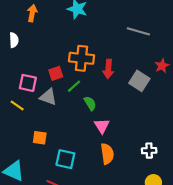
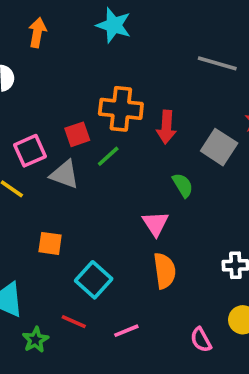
pink square: (28, 83) -> (30, 151), turned -36
green semicircle: (90, 103) -> (183, 185), moved
cyan square: (65, 159) -> (94, 280), turned 30

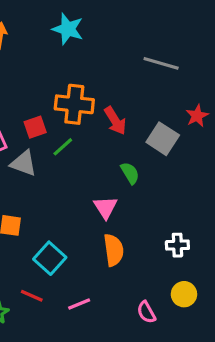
red arrow: (166, 127) -> (115, 121), turned -36

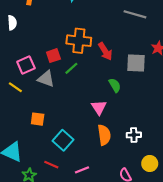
gray square: (163, 139) -> (136, 63), turned -30
white cross: (177, 245) -> (134, 135), moved

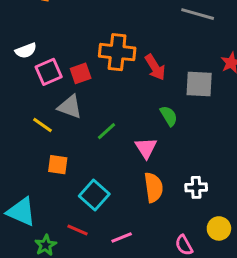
white semicircle: (12, 23) -> (26, 51), moved, turned 72
pink square: (26, 65) -> (49, 72), moved
green line: (71, 68) -> (106, 131), moved
yellow line: (15, 87) -> (43, 125), moved

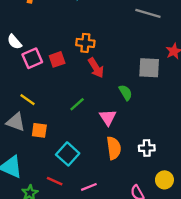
white semicircle: (26, 51) -> (15, 42), turned 70
orange cross: (117, 52) -> (85, 43), size x0.7
red arrow: (155, 67) -> (96, 68), moved
gray triangle: (70, 107) -> (16, 122), moved

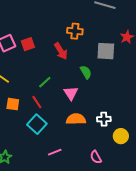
orange cross: (85, 43) -> (75, 31), moved
orange semicircle: (114, 148) -> (76, 119), turned -84
yellow circle: (164, 180) -> (121, 136), moved
red line: (55, 181) -> (37, 102), moved, turned 32

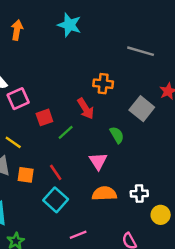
red square: (28, 44) -> (44, 117), moved
gray square: (106, 51) -> (142, 109), turned 36
green line: (45, 82) -> (66, 132), moved

